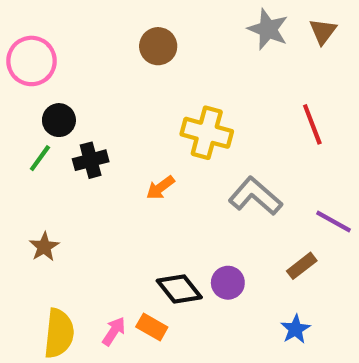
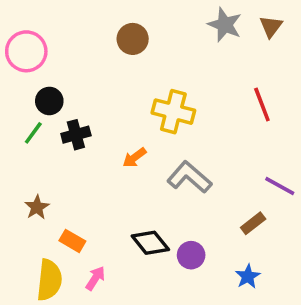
gray L-shape: (255, 196) -> (189, 177), moved
purple circle: (228, 283) -> (191, 255), moved
orange rectangle: (152, 327) -> (72, 241), moved

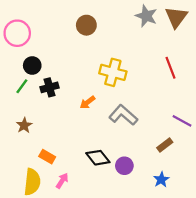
brown triangle: (271, 27) -> (176, 17), size x1.5
brown star: (37, 207) -> (24, 125), moved

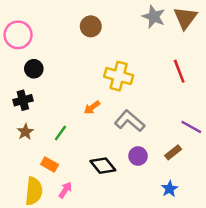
green line: (22, 86) -> (60, 133), moved
black cross: (49, 87) -> (23, 100), moved
purple circle: (124, 166) -> (138, 156), moved

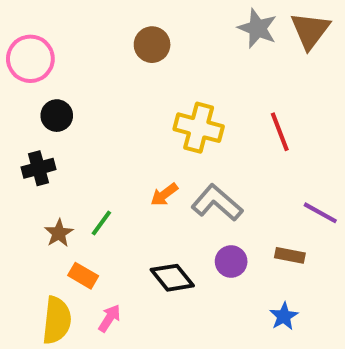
red line: (179, 71) -> (280, 132), moved
orange arrow: (92, 108) -> (164, 195), moved
brown star: (25, 132) -> (59, 233), moved
brown rectangle: (173, 152) -> (290, 255), turned 49

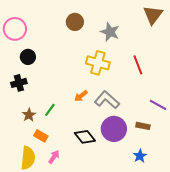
gray star: (257, 28) -> (110, 32), moved
purple circle: (231, 262) -> (114, 129), size x1.6

